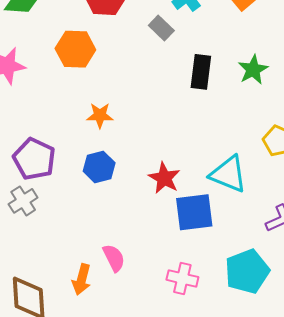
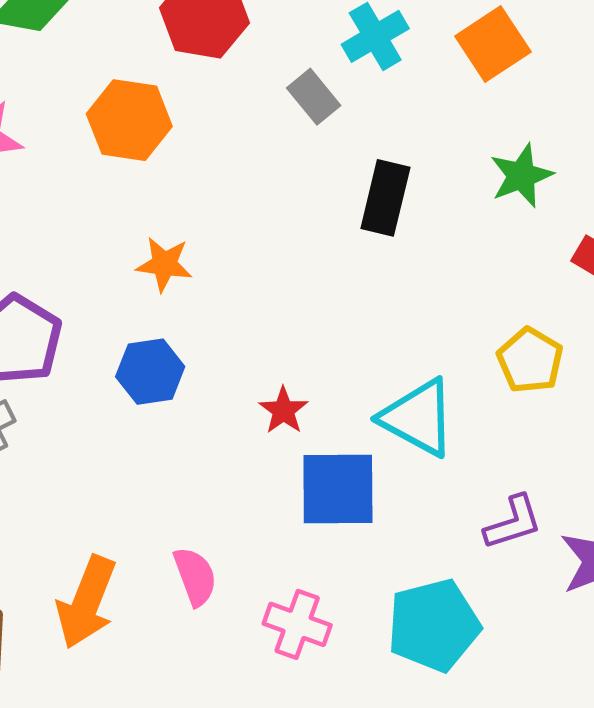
green star: (253, 70) -> (521, 176), moved
red star: (164, 178) -> (283, 410), size x0.7
pink semicircle: (114, 258) -> (195, 576), moved
orange arrow: (82, 280) -> (86, 602), size x1.4

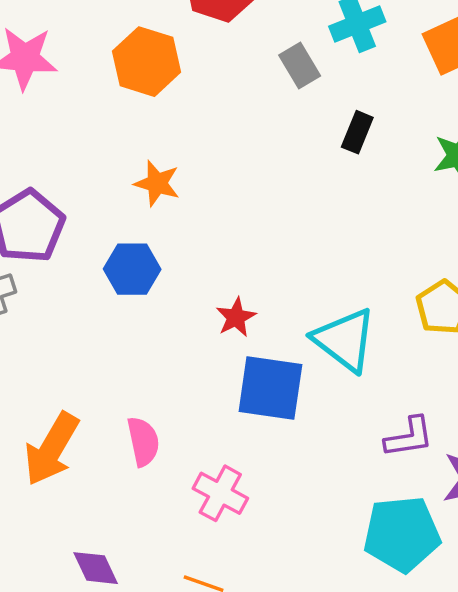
black rectangle: (385, 198) -> (357, 132), moved, size x0.7
cyan pentagon: (434, 625) -> (402, 534), moved

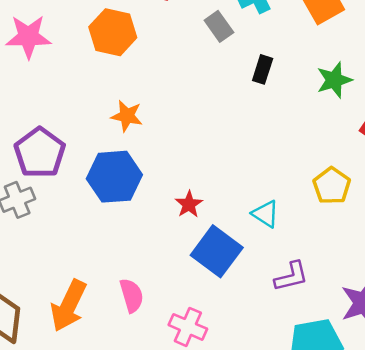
blue hexagon: (132, 269) -> (114, 177), size x1.4
cyan triangle: (345, 340) -> (265, 214), size x0.6
blue square: (270, 388) -> (217, 251), turned 33
purple L-shape: (409, 437) -> (291, 276), moved

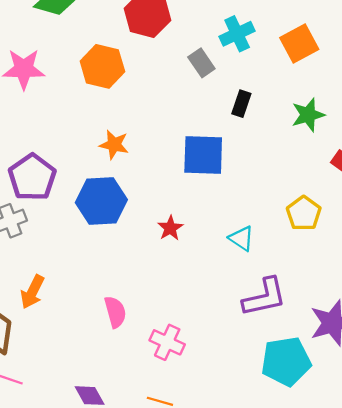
blue square: (217, 251) -> (203, 155), moved, turned -36
purple L-shape: (291, 276) -> (264, 297), size x1.4
orange arrow: (69, 306) -> (32, 292), moved, size x0.7

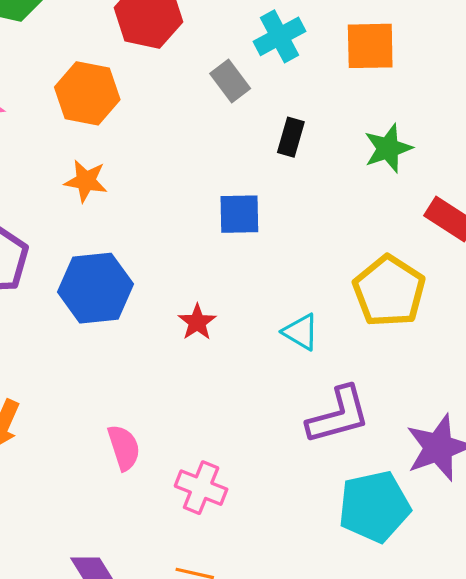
orange square: (299, 44) -> (370, 46), turned 30
orange star: (114, 145) -> (86, 181), moved
blue square: (203, 155) -> (239, 214), size x0.7
yellow pentagon: (304, 213) -> (389, 291), size x1.4

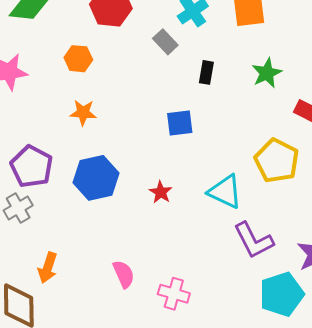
orange hexagon: (87, 93) -> (78, 59), size x0.7
cyan triangle: (301, 332) -> (225, 192), size x1.5
purple L-shape: (338, 415) -> (254, 240), turned 84

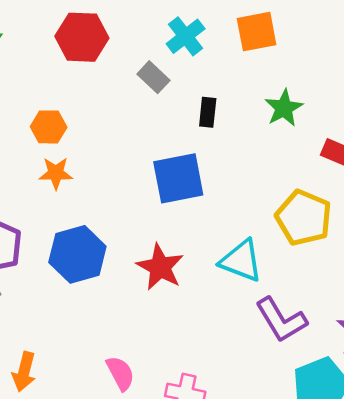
orange hexagon: (78, 59) -> (49, 127), moved
blue square: (180, 123) -> (178, 178), size x1.5
red star: (161, 192) -> (160, 267), size x1.6

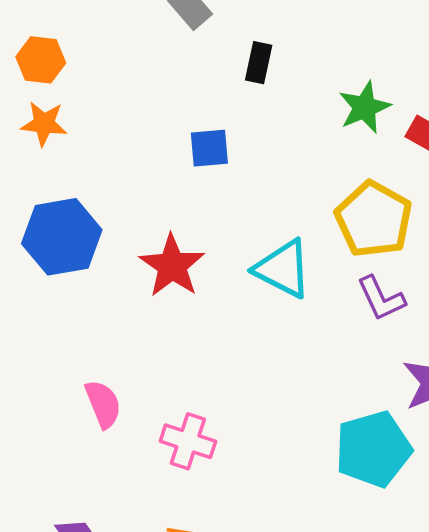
green star: (284, 108) -> (365, 107), moved
blue square: (178, 178) -> (209, 148), size x0.6
purple L-shape: (281, 320) -> (381, 298), moved, size x0.7

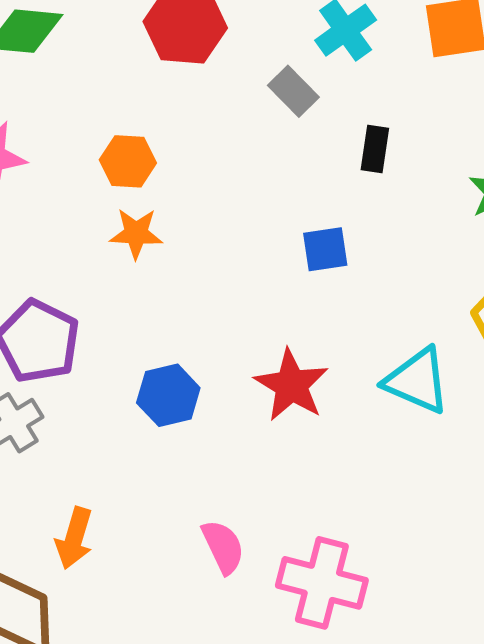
blue hexagon: (62, 237) -> (168, 395), moved, size x0.7
pink cross: (188, 441) -> (322, 583), size x1.4

